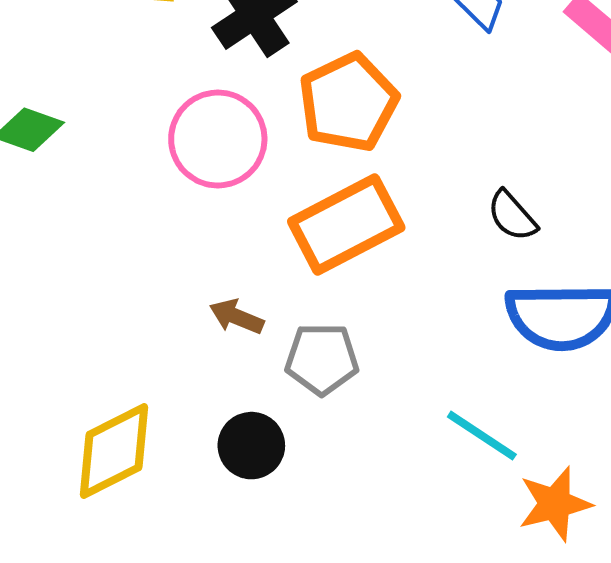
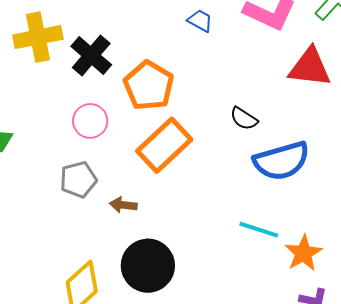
pink circle: (218, 139) -> (90, 121), size x0.7
gray pentagon: (322, 359) -> (78, 180), moved
black circle: (251, 446) -> (148, 266), size x1.6

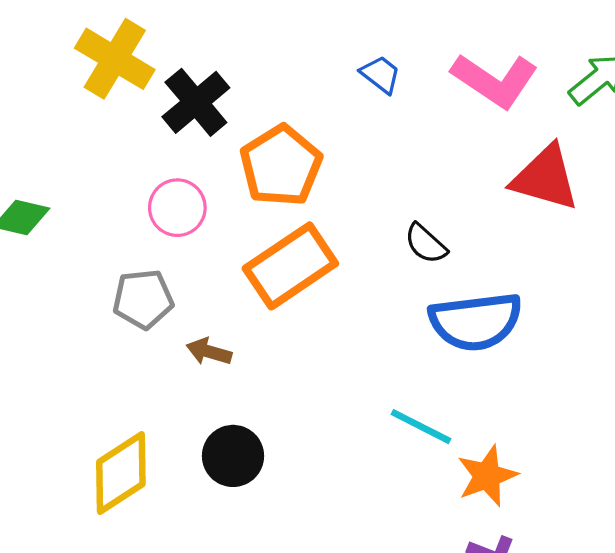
yellow cross: (38, 37) -> (115, 59), turned 33
black circle: (148, 266) -> (233, 456), size x0.7

